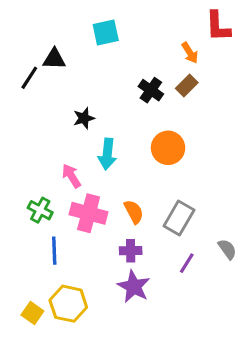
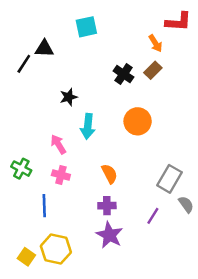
red L-shape: (218, 26) -> (178, 22), turned -84
green cross: (40, 210) -> (21, 169), moved
pink cross: (89, 213) -> (61, 175), moved, size x0.6
gray rectangle: (179, 218) -> (169, 179), moved

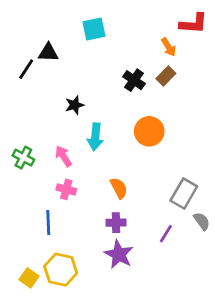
green cross: (21, 169) -> (23, 158), moved

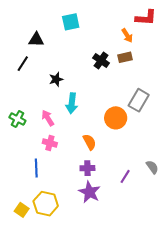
black line: (26, 69) -> (23, 64), moved
brown rectangle: (166, 76) -> (125, 57), turned 32
orange circle: (149, 131) -> (116, 118), moved
gray rectangle: (184, 194) -> (139, 100), moved

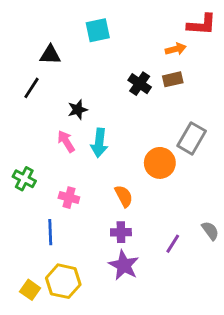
orange arrow: (127, 35) -> (176, 49), turned -72
pink arrow: (48, 118) -> (66, 141), moved
green cross: (17, 119) -> (24, 179), moved

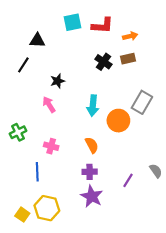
red L-shape: (202, 25) -> (102, 25), moved
cyan arrow: (99, 143) -> (93, 106), moved
green cross: (24, 179) -> (18, 132), turned 35

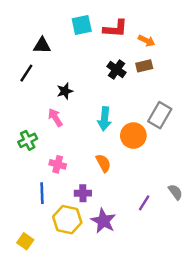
orange arrow: (130, 36) -> (147, 41), turned 40
green cross: (18, 132) -> (28, 140), moved
purple cross: (90, 172) -> (83, 193), moved
yellow hexagon: (47, 208) -> (67, 220), moved

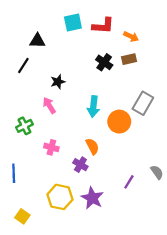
blue line: (42, 193) -> (14, 173), moved
purple cross: (83, 193) -> (80, 165), moved, turned 32

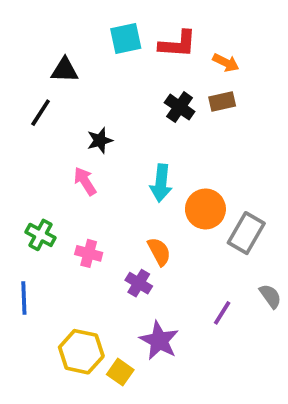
gray rectangle: (143, 103) -> (246, 233), moved
green cross: (24, 126) -> (41, 235), moved, turned -35
yellow hexagon: (60, 197) -> (81, 352), moved
yellow square: (22, 216) -> (120, 372), moved

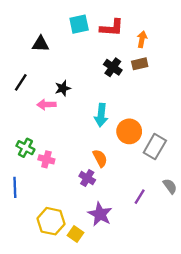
orange arrow: (226, 63) -> (142, 39), turned -105
black line: (41, 113) -> (21, 82), moved
pink arrow: (85, 181) -> (46, 105), moved, turned -60
pink cross: (89, 253) -> (46, 159), moved

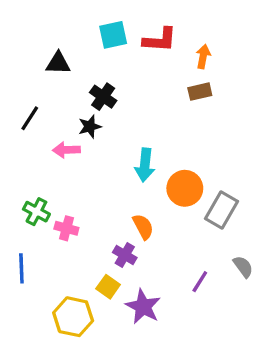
black cross: (113, 67) -> (103, 97), moved
yellow square: (76, 234) -> (108, 287), moved

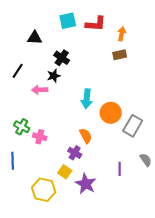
purple line: (200, 282) -> (120, 169), turned -32

